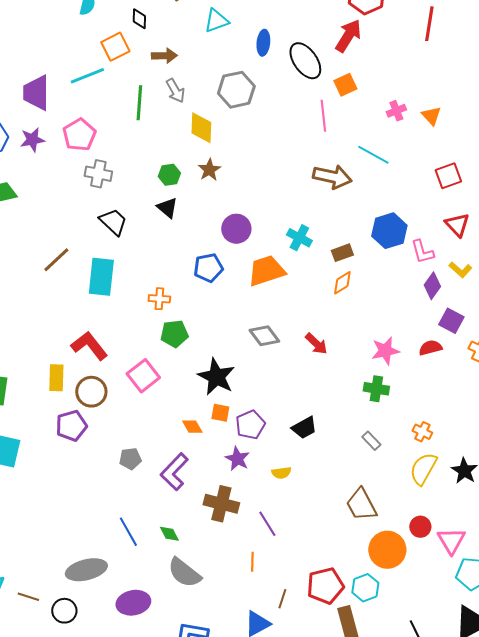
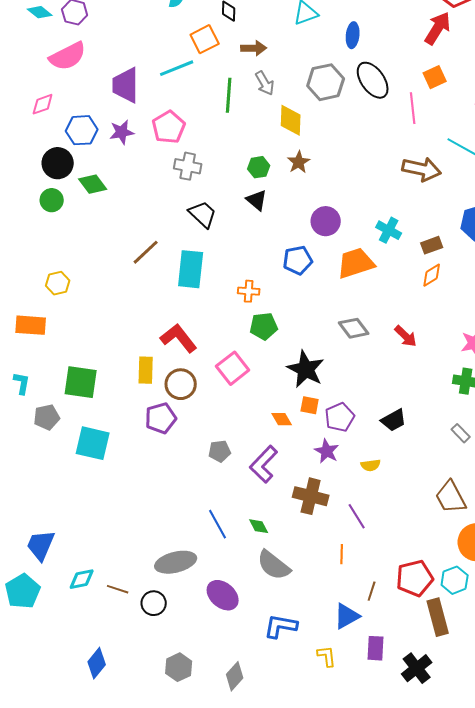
black ellipse: (305, 61) -> (373, 80), moved
purple ellipse: (133, 603) -> (223, 595), turned 52

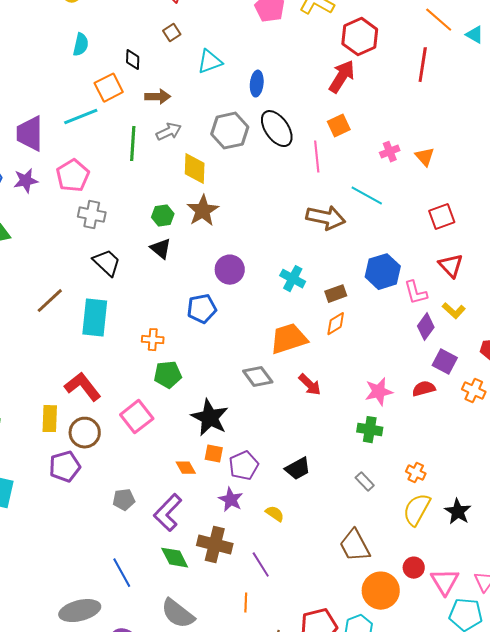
gray arrow: (265, 83) -> (169, 132), turned -85
brown star: (299, 162) -> (203, 211), size x1.4
orange trapezoid: (356, 263) -> (289, 339), moved
yellow semicircle: (371, 465) -> (275, 514), turned -138
green diamond: (259, 526) -> (175, 558), moved, size x1.4

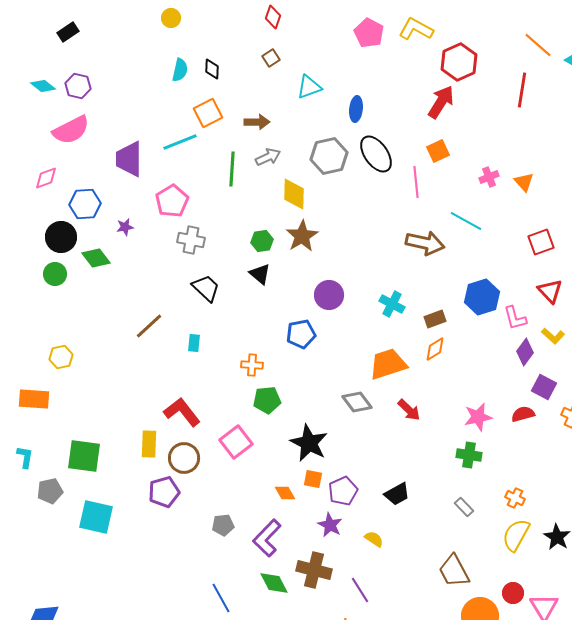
black diamond: (133, 60) -> (212, 69), moved
purple star: (26, 181) -> (125, 227), moved, size x0.7
cyan rectangle: (95, 318) -> (194, 343), size x0.5

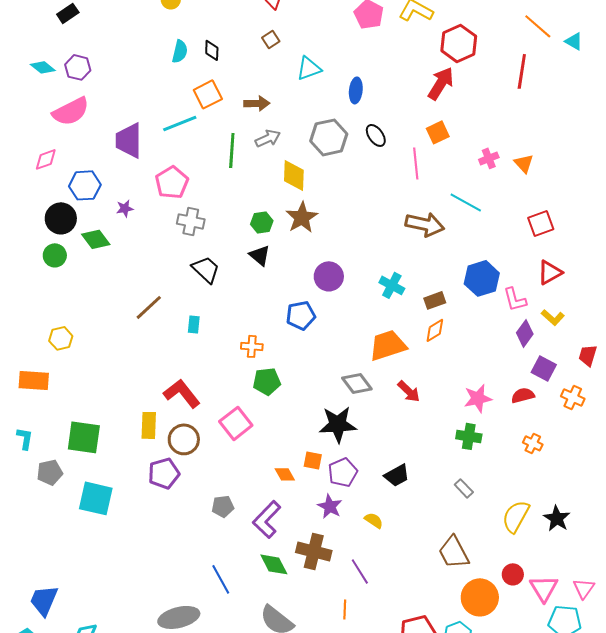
black ellipse: (376, 154) -> (376, 135), size x0.6
red triangle: (550, 291) -> (550, 272), turned 44
black star: (309, 443) -> (338, 424), moved, turned -30
orange cross: (515, 498) -> (533, 443), moved

